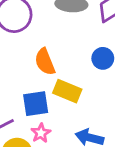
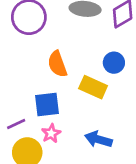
yellow rectangle: (67, 91) -> (93, 87), moved

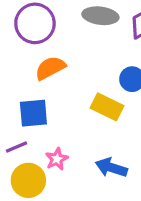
orange semicircle: (57, 64) -> (50, 68), moved, turned 80
blue square: (47, 105) -> (33, 113), moved

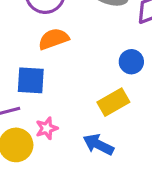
yellow rectangle: (107, 107) -> (113, 102), moved, turned -64

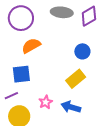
pink star: (47, 128) -> (46, 102), moved

